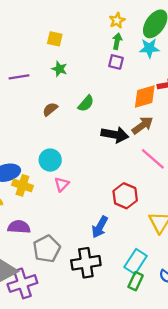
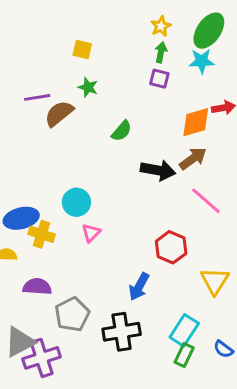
brown semicircle: (50, 109) -> (59, 113), moved, size x1.5

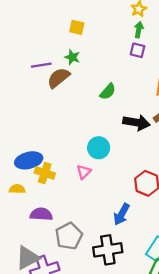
green star: (88, 87) -> (72, 57), moved
cyan circle: (76, 202) -> (99, 148), moved

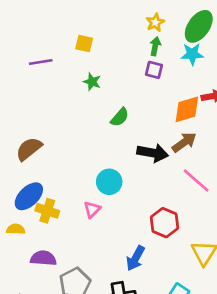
green star: (72, 57) -> (92, 82), moved
purple line: (41, 65) -> (41, 62), moved
brown semicircle: (58, 78) -> (29, 149), moved
blue ellipse: (29, 160) -> (29, 196), turned -30

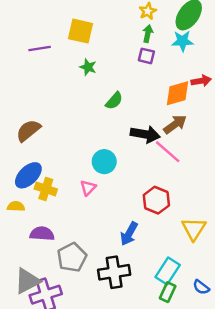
yellow square: (84, 44) -> (81, 31), size x1.5
pink line: (196, 180) -> (168, 152), moved

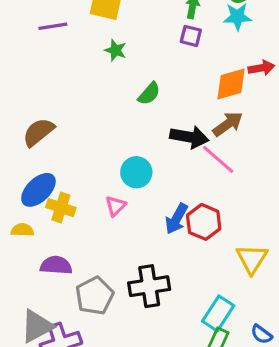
blue arrow: (129, 234) -> (176, 219), moved
black cross: (114, 272) -> (149, 286), moved

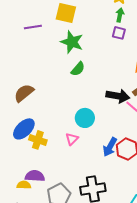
green star: (115, 50) -> (72, 42), size x1.6
green semicircle: (149, 94) -> (78, 69), moved
yellow semicircle: (22, 230) -> (24, 185), moved

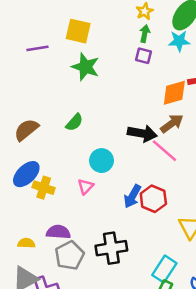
green semicircle: (78, 69) -> (74, 122), moved
purple semicircle: (35, 176) -> (58, 232), moved

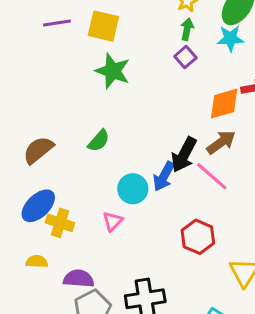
purple line: (37, 48) -> (57, 23), moved
purple square: (143, 56) -> (185, 57), turned 35
black arrow: (142, 133) -> (184, 155), turned 108
blue arrow: (132, 196) -> (164, 176), moved
yellow semicircle: (26, 243) -> (37, 262), moved

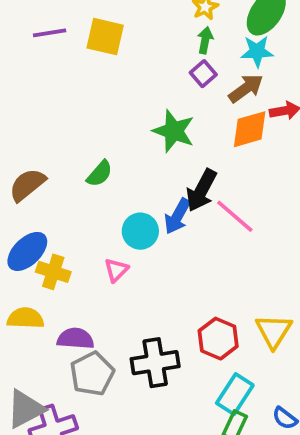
green star: (113, 71) -> (174, 131), moved
brown arrow: (221, 142) -> (246, 88), moved
red hexagon: (198, 237) -> (218, 339), moved
yellow semicircle: (37, 262) -> (25, 318), size x1.4

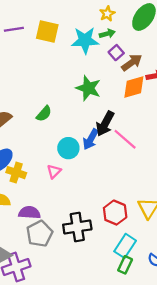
green arrow: (205, 40) -> (107, 34), turned 64
cyan star: (257, 51) -> (85, 40), moved, size x1.4
purple square: (203, 74) -> (116, 53), moved

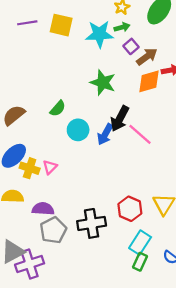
cyan circle: (68, 148) -> (78, 130), moved
pink triangle: (54, 171) -> (50, 167), moved

